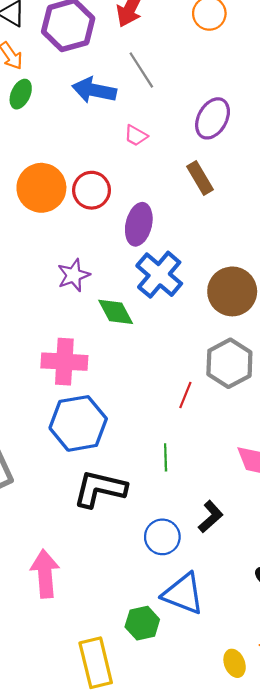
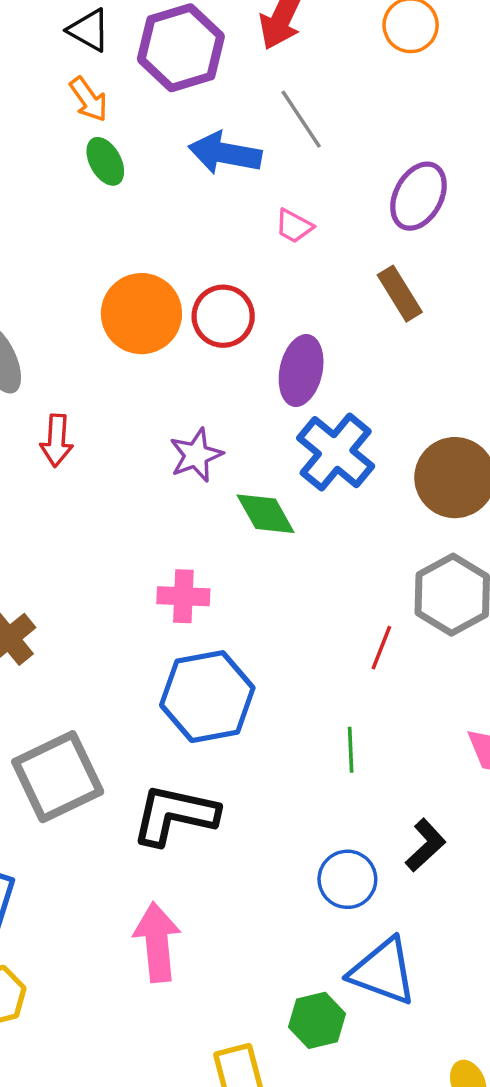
green ellipse: (21, 94) -> (105, 161), turned -52
pink cross: (64, 362) -> (183, 596), size x0.7
black L-shape: (100, 489) -> (175, 815), moved

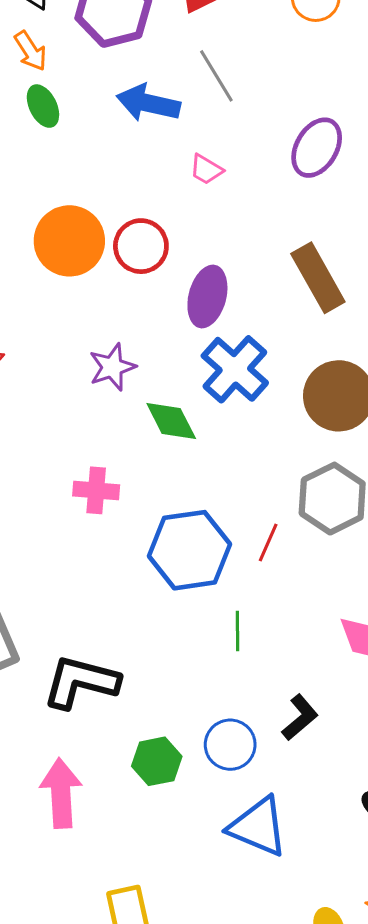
brown rectangle: (400, 294) -> (318, 278), moved, size x1.4
blue hexagon: (207, 697) -> (189, 550), moved
green hexagon: (317, 1020) -> (157, 761), moved

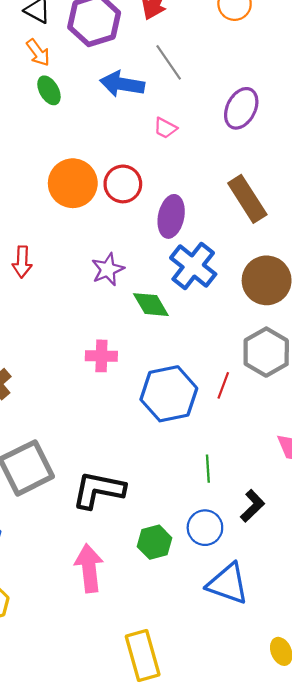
green line: (238, 631) -> (208, 469), moved

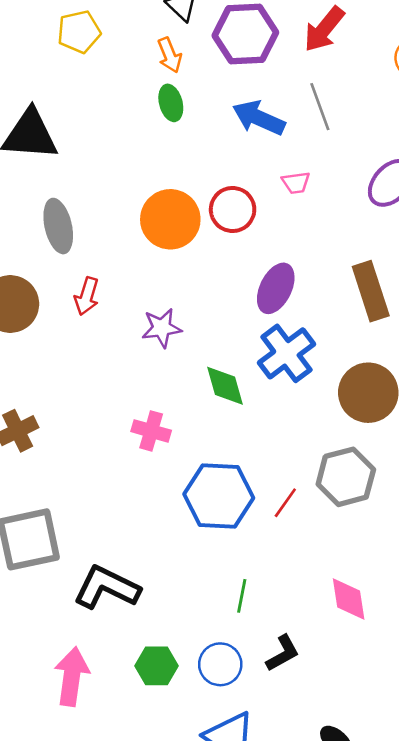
pink trapezoid: (165, 128) -> (296, 183), turned -50
red circle: (123, 184) -> (233, 210), moved
purple star: (108, 269) -> (162, 328), moved

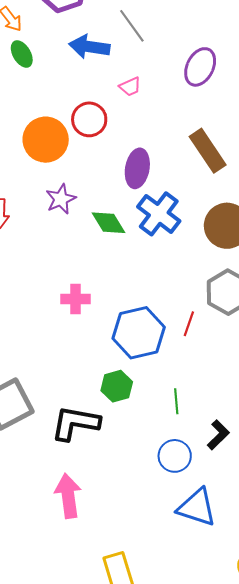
purple star: (162, 328) -> (61, 199), moved
green diamond: (225, 386) -> (108, 223), moved
green hexagon: (157, 666) -> (117, 386), moved

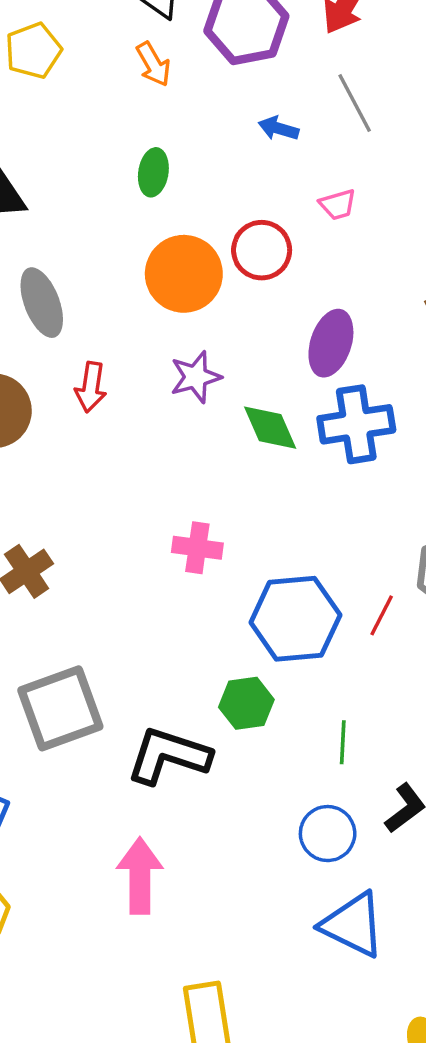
blue arrow: (89, 47) -> (279, 128), size x0.6
green ellipse: (22, 54) -> (153, 172), moved, turned 32
blue cross: (159, 214) -> (356, 424), turned 36

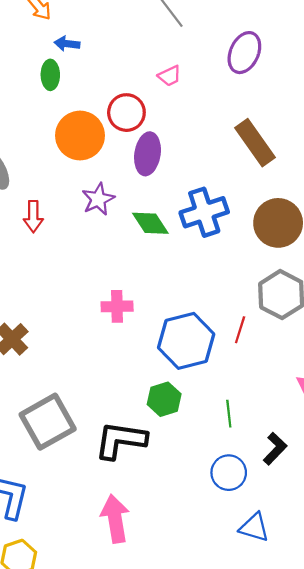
blue arrow: (279, 128) -> (67, 44), moved
purple ellipse: (331, 343) -> (148, 154), moved
blue triangle: (353, 925) -> (254, 527), size x0.7

